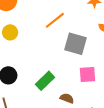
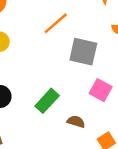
pink square: (88, 75) -> (101, 90), turned 36

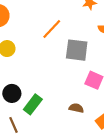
green rectangle: (47, 101) -> (33, 104), moved

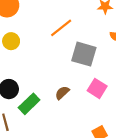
brown semicircle: (76, 108) -> (62, 93), moved, turned -64

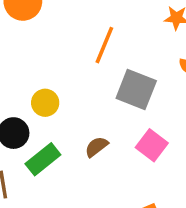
orange line: (61, 28) -> (104, 45), turned -35
yellow circle: (11, 41) -> (45, 103), moved

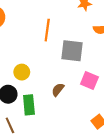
green rectangle: (43, 159) -> (29, 105), turned -42

